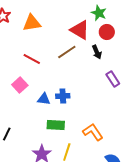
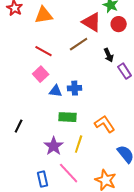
black arrow: (97, 52) -> (109, 55), moved
pink square: (20, 85) -> (41, 74), moved

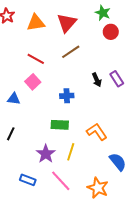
red triangle: (92, 22) -> (67, 23), moved, turned 40
black arrow: (109, 55) -> (97, 80), moved
blue triangle: (56, 91) -> (14, 99), moved
blue rectangle: (43, 179) -> (28, 180), moved, turned -56

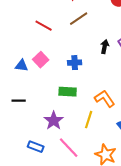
black arrow: (97, 80) -> (105, 47), turned -144
pink square: (33, 82) -> (41, 60), moved
black line: (11, 134) -> (19, 101), turned 64
yellow line: (71, 152) -> (89, 120), moved

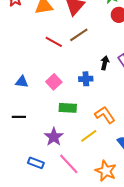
red line: (44, 26) -> (54, 42), moved
pink square: (41, 60) -> (54, 82), moved
blue cross: (75, 63) -> (86, 79), moved
yellow line: (89, 120) -> (89, 136), turned 36

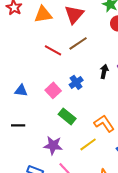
blue cross: (86, 79) -> (76, 82), moved, turned -32
green rectangle: (68, 108) -> (67, 116), turned 36
purple star: (54, 137) -> (53, 145), turned -30

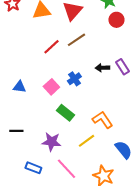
red line: (53, 50) -> (51, 47), turned -72
black arrow: (104, 71) -> (102, 68), turned -104
black line: (18, 125) -> (16, 131), moved

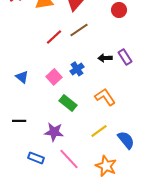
blue triangle: (19, 87) -> (22, 77), turned 32
orange L-shape: (102, 120) -> (105, 97), moved
yellow line: (86, 141) -> (99, 131), moved

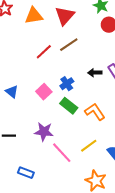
green rectangle: (68, 103) -> (69, 106), moved
purple star: (54, 132) -> (44, 132), moved
pink line: (69, 159) -> (62, 153), moved

